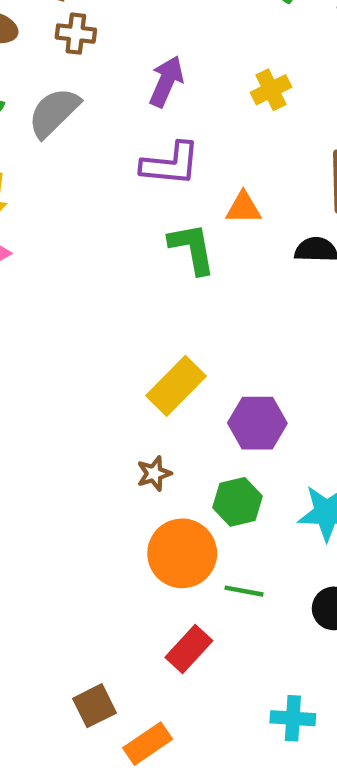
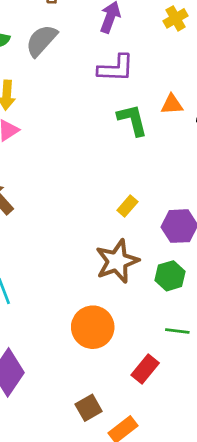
orange triangle: (243, 208) -> (172, 104), moved
yellow rectangle: (176, 386) -> (127, 206), size x0.6
brown star: (154, 474) -> (117, 261), size x2.0
orange circle: (182, 553) -> (93, 327), moved

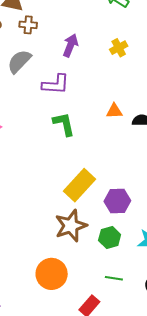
purple L-shape: (116, 68) -> (56, 84), moved
green L-shape: (132, 120) -> (64, 124), moved
yellow rectangle: (127, 206) -> (79, 185), size x2.0

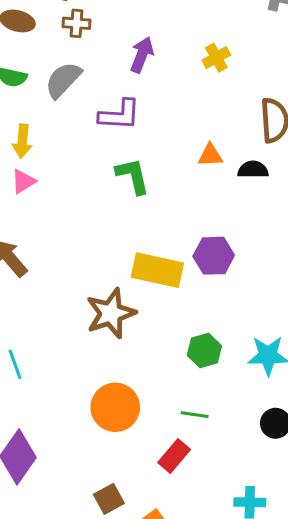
yellow rectangle: (79, 185) -> (157, 270), turned 60
purple hexagon: (117, 201) -> (214, 256), moved
brown star: (71, 226) -> (111, 313), moved
green line: (114, 278) -> (195, 415), moved

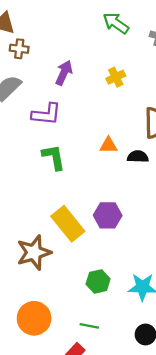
yellow rectangle: (157, 270) -> (68, 224), turned 36

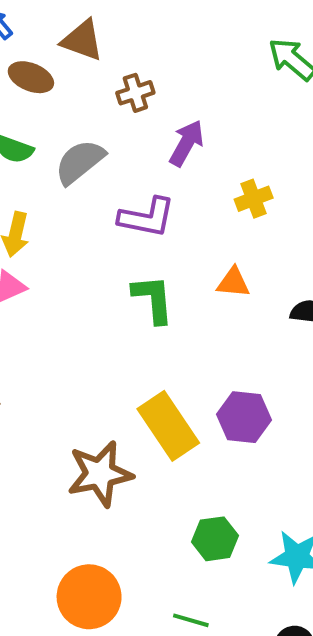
brown cross: (19, 49) -> (135, 93), moved, turned -30
yellow cross: (116, 77) -> (254, 199), moved
orange triangle: (108, 145) -> (233, 282), moved

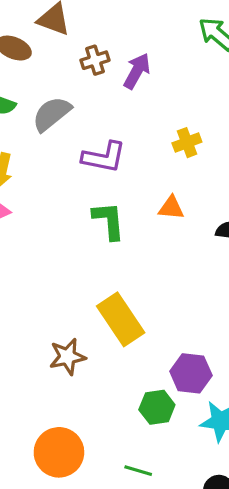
purple arrow: (187, 143) -> (137, 71), moved
purple hexagon: (244, 417) -> (191, 373), moved
brown star: (100, 474) -> (67, 357), size x0.7

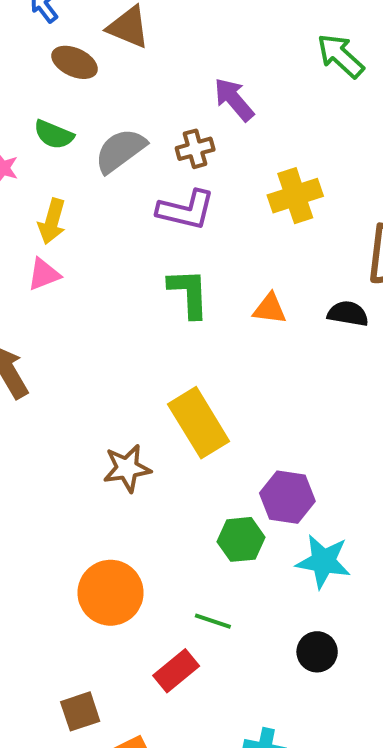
brown cross: (95, 60) -> (195, 149), moved
purple arrow: (137, 71) -> (234, 99), turned -72
yellow cross: (187, 143) -> (295, 196), size x1.4
orange triangle: (171, 208) -> (270, 309), moved

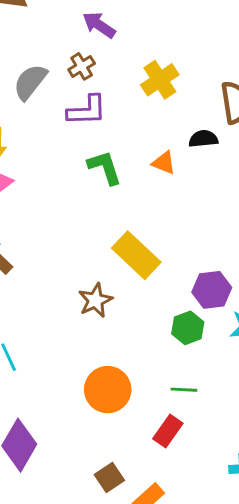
orange triangle: (270, 309) -> (164, 163), turned 30
black semicircle: (348, 314) -> (203, 139), moved

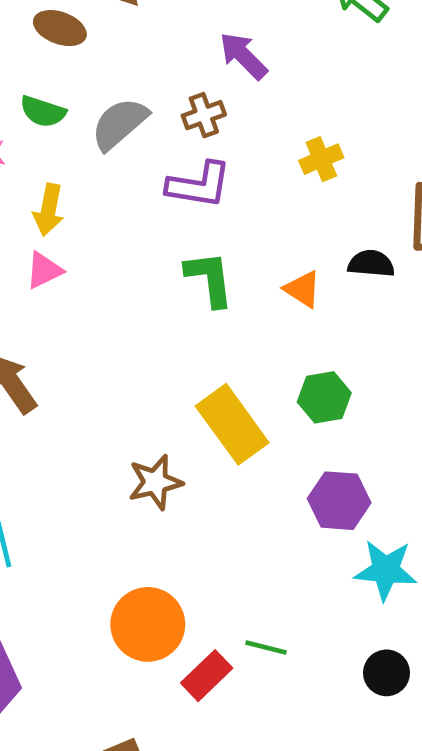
yellow cross: (160, 80) -> (321, 159), size x0.7
green hexagon: (188, 328) -> (324, 397), moved
red rectangle: (168, 431) -> (207, 676), moved

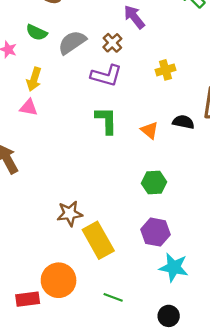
brown cross: (204, 115) -> (112, 43), turned -30
pink triangle: (44, 270) -> (29, 108), turned 30
yellow rectangle: (232, 424) -> (98, 240), moved
red rectangle: (207, 676) -> (28, 299), moved, turned 30

